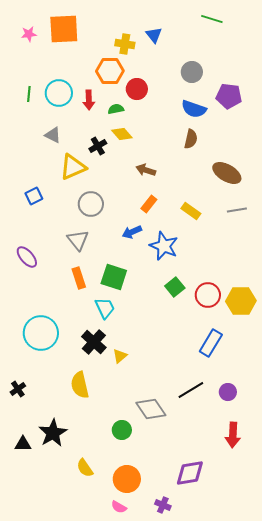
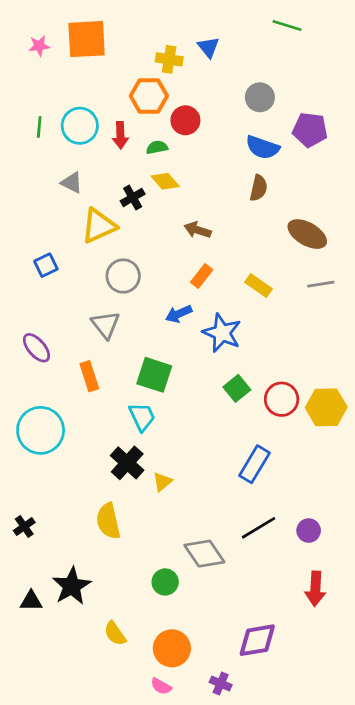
orange rectangle: (79, 278) -> (89, 376), moved
cyan circle: (41, 333) -> (41, 430), moved
blue rectangle: (211, 343) -> (254, 464), moved

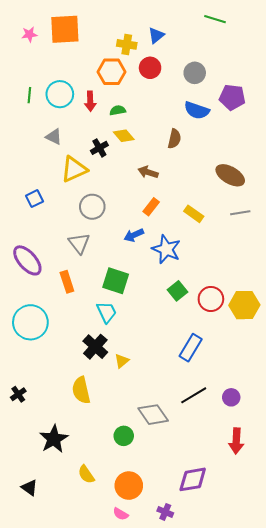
blue triangle: (208, 47) -> (156, 35), turned 30
red circle: (185, 120) -> (150, 68), moved
brown semicircle: (259, 188) -> (174, 139), moved
purple ellipse: (36, 348) -> (27, 260), size x1.4
black triangle: (31, 601) -> (29, 488), moved, turned 36

